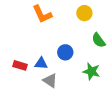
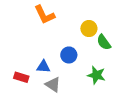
yellow circle: (84, 13) -> (89, 29), moved
red rectangle: (20, 65) -> (21, 77), moved

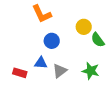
blue circle: (69, 55) -> (52, 41), moved
gray triangle: (53, 85) -> (60, 71), moved, turned 49

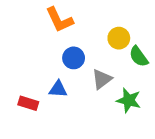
gray triangle: (60, 71) -> (102, 79), moved

